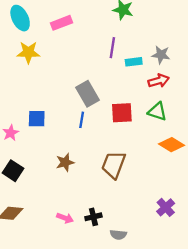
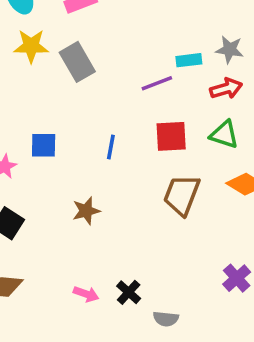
purple line: (112, 48) -> (157, 83), moved, turned 60
gray rectangle: (88, 94) -> (77, 62), moved
brown trapezoid: (114, 165) -> (182, 195), moved
black cross: (93, 217) -> (129, 292), turned -35

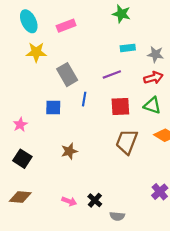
cyan rectangle: (189, 60) -> (128, 48), moved
gray rectangle: (77, 62) -> (67, 75), moved
blue square: (44, 145) -> (53, 108), moved
blue line: (111, 147) -> (84, 99), moved

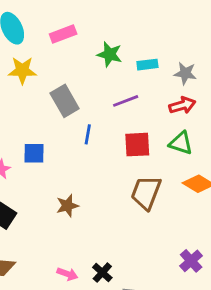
green star: (121, 14) -> (110, 54), moved
blue square: (53, 108) -> (34, 153), moved

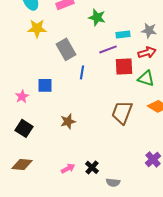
cyan rectangle: (147, 65) -> (123, 34), moved
red square: (137, 145) -> (124, 66), moved
pink arrow: (67, 274) -> (68, 168), turned -48

